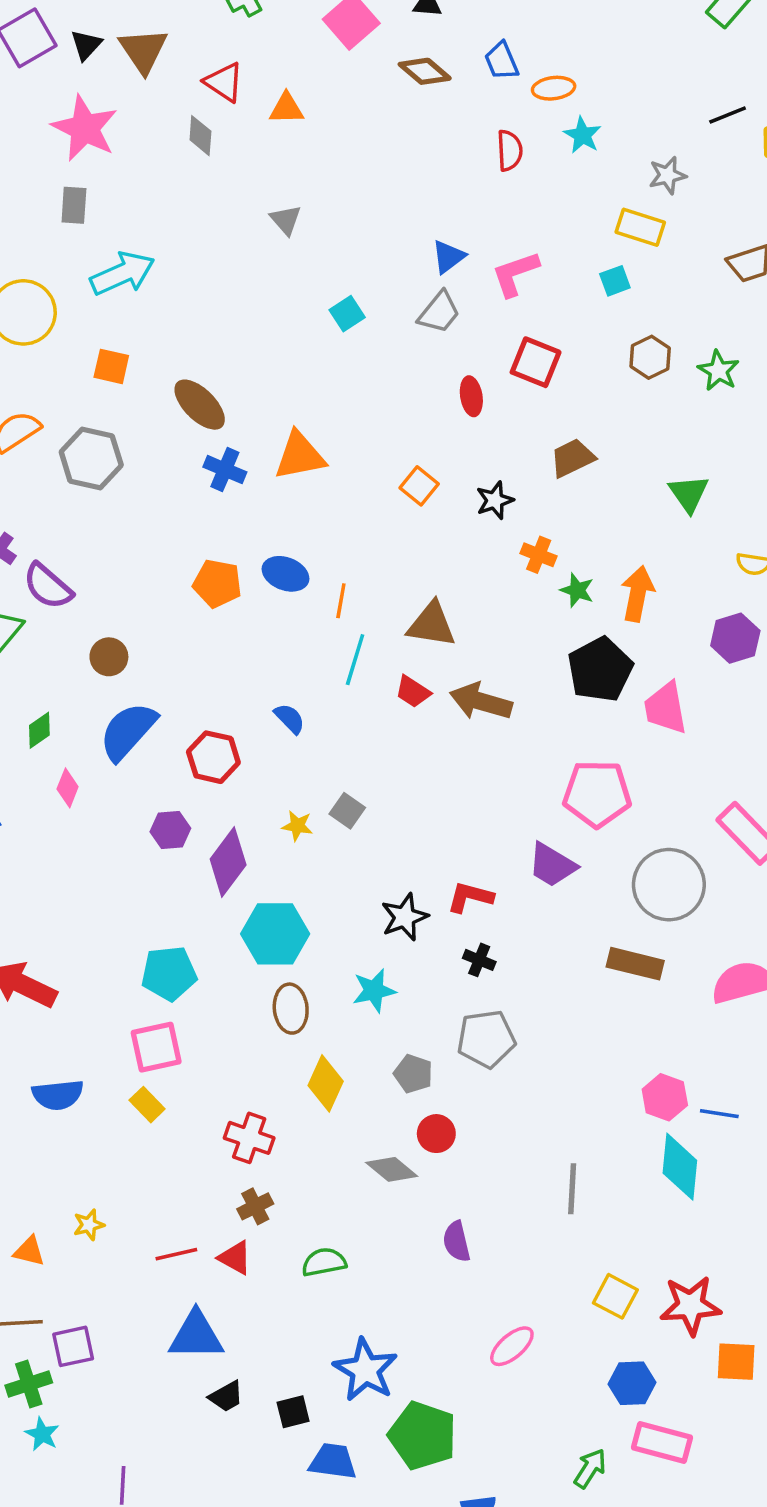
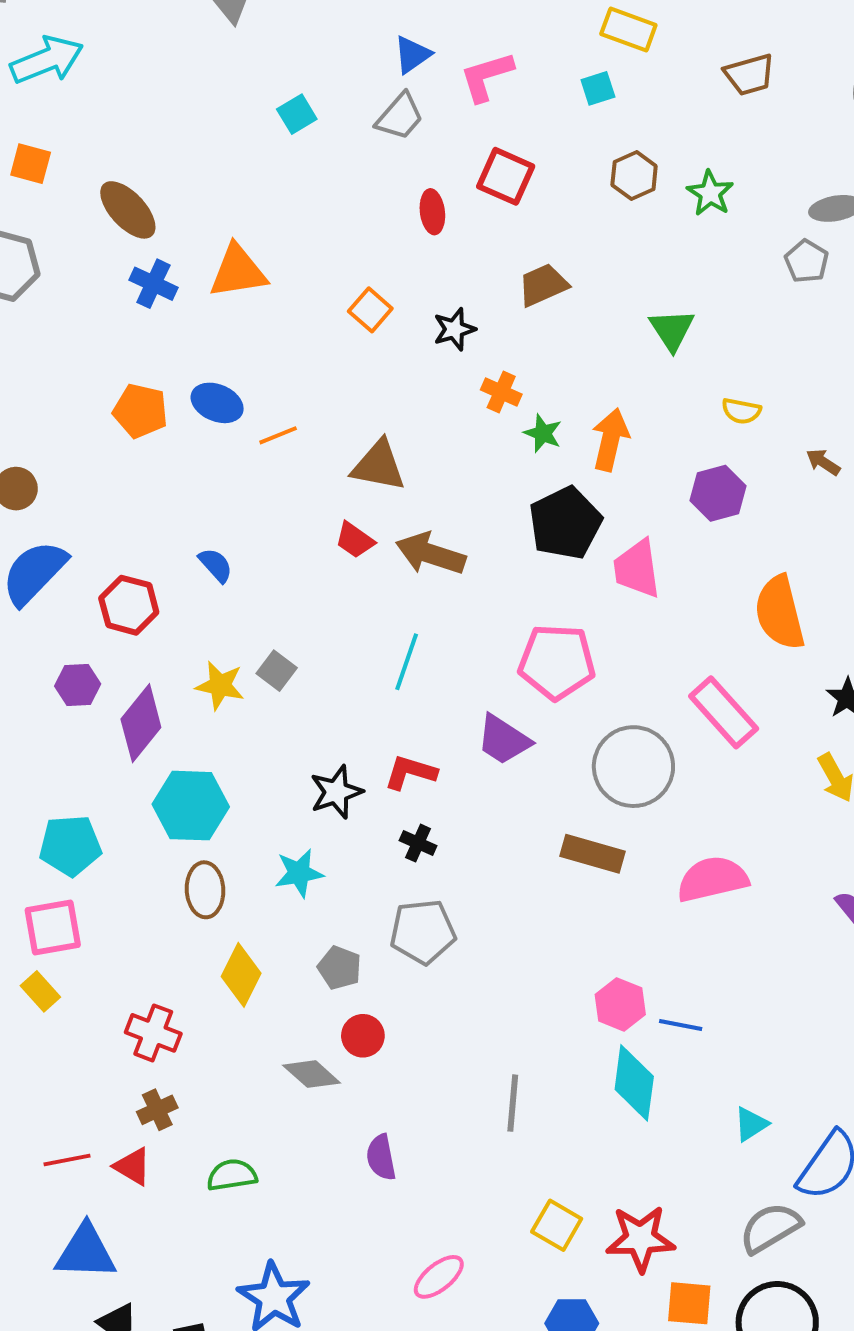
orange line: (341, 601) -> (278, 435), turned 56
cyan line: (355, 660) -> (407, 662), moved
yellow star: (297, 826) -> (220, 685), size x1.4

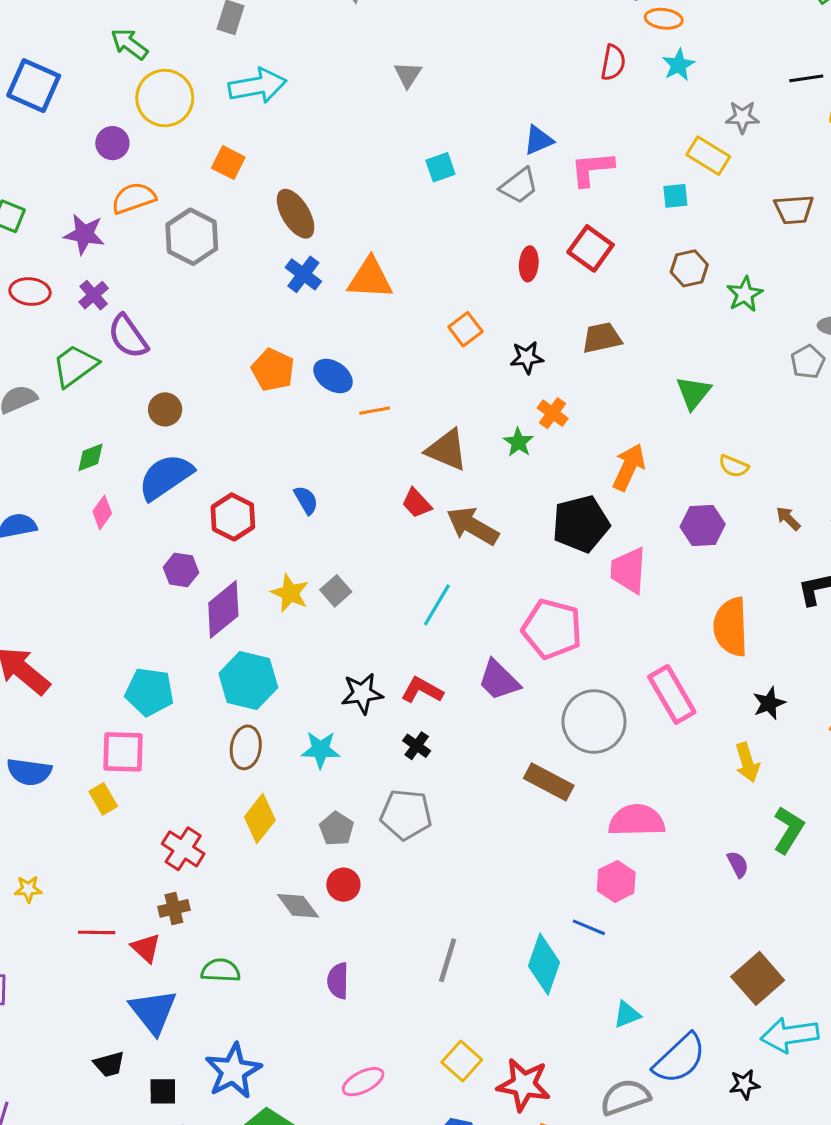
green star: (543, 433) -> (518, 442), moved
pink hexagon: (620, 1004) -> (616, 881), moved
blue triangle: (86, 1252) -> (153, 1012), moved, turned 38

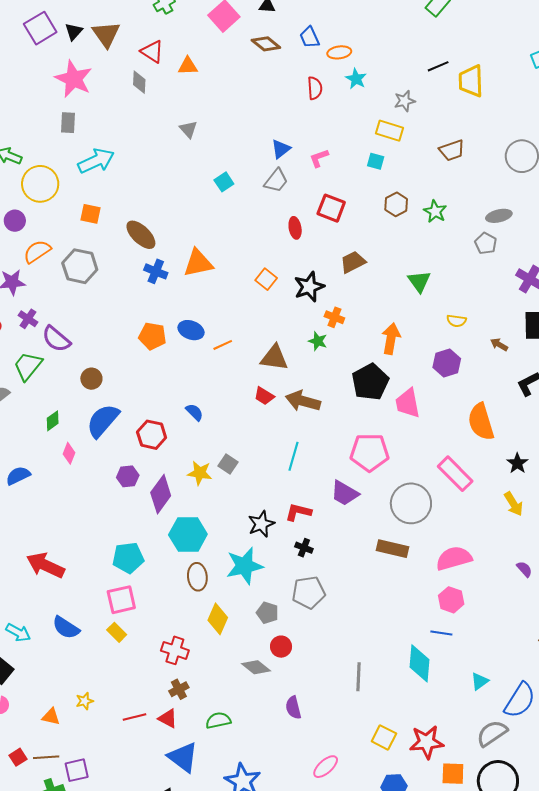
pink L-shape: (592, 169) -> (319, 158), size x0.7
cyan square: (675, 196) -> (376, 161), turned 36
black star: (527, 357) -> (309, 287), size x1.4
cyan star: (321, 750) -> (245, 566), size x1.5
blue semicircle: (29, 772) -> (66, 628), turned 40

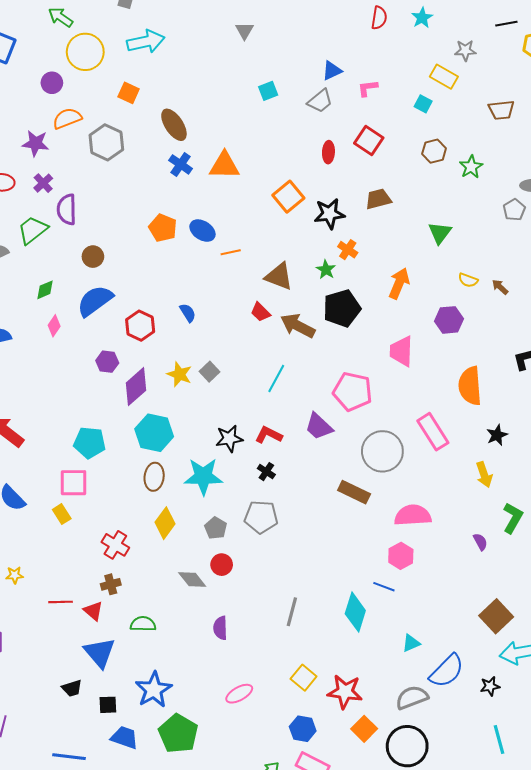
orange square: (266, 279) -> (288, 197), size x1.4
purple semicircle: (56, 339) -> (67, 209), turned 36
brown arrow: (499, 345) -> (500, 287), moved
black pentagon: (370, 382) -> (342, 308), moved
orange square: (453, 774) -> (364, 729), turned 30

